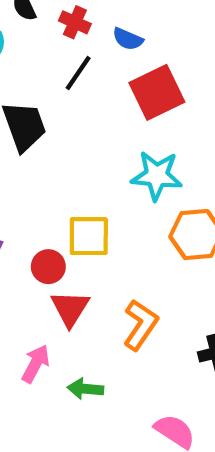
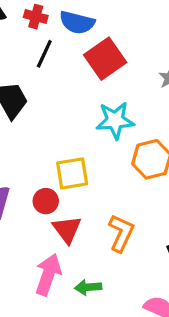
blue semicircle: (128, 39) -> (77, 22), size x1.5
pink arrow: (36, 364) -> (48, 275), size x1.4

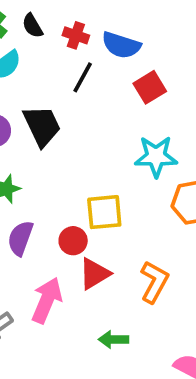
red square: (105, 59) -> (150, 87), size x0.7
red triangle: (67, 229) -> (94, 274), turned 32
pink arrow: (48, 275) -> (47, 300), moved

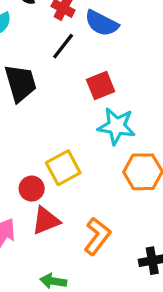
red square: (150, 87) -> (101, 86), moved
yellow square: (104, 212) -> (63, 168), turned -32

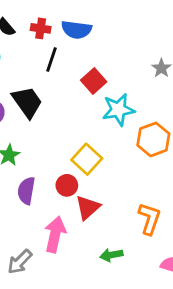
orange L-shape: (97, 236) -> (149, 219), moved

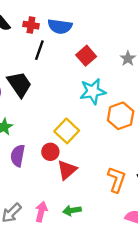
red square: (94, 81) -> (86, 56), moved
pink arrow: (55, 234) -> (41, 212), moved, size x0.7
green arrow: (111, 255) -> (72, 210), moved

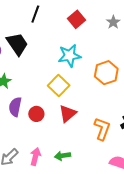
cyan star: (93, 91) -> (70, 56), moved
red circle: (50, 152) -> (36, 114), moved
red triangle: (67, 170) -> (68, 114), moved

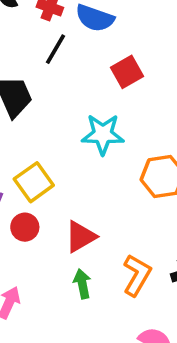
yellow square: (59, 86) -> (34, 182), moved
green arrow: (63, 156) -> (82, 284), moved, turned 77

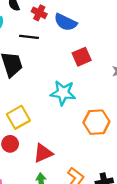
black line: (55, 49) -> (29, 37), moved, turned 60

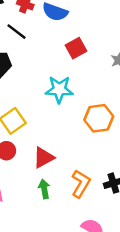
black line: (29, 37) -> (16, 32), turned 36

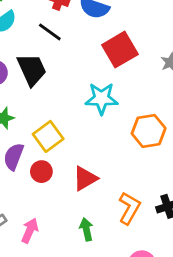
red square: (76, 48) -> (120, 50), size x1.4
green arrow: (44, 189) -> (86, 229), moved

